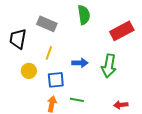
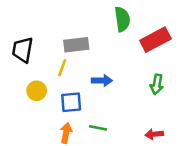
green semicircle: (84, 15) -> (122, 19), moved
gray rectangle: (47, 24) -> (76, 45), moved, turned -30
green arrow: (109, 66) -> (157, 84), moved, size x0.7

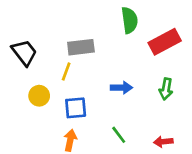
black trapezoid: (23, 50) -> (24, 53), turned 132
blue arrow: (102, 81) -> (121, 88), moved
green line: (98, 128) -> (119, 135), moved, turned 42

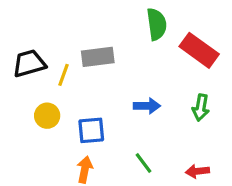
red rectangle: (165, 42) -> (199, 50), turned 64
black trapezoid: (24, 53) -> (29, 63), turned -68
yellow line: (66, 71) -> (63, 75), moved

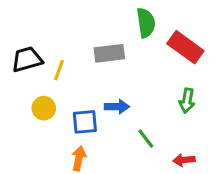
gray rectangle: (98, 57) -> (109, 53), moved
blue arrow: (147, 106) -> (117, 107), moved
green line: (144, 163) -> (146, 139), moved

